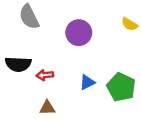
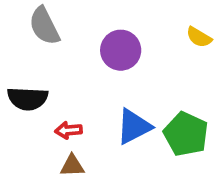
red arrow: (45, 75) -> (69, 130), moved
blue triangle: (87, 82) -> (134, 127), size x1.5

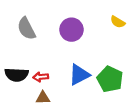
gray semicircle: (44, 26) -> (26, 29), moved
black semicircle: (28, 99) -> (16, 75), moved

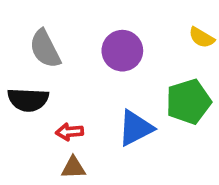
black semicircle: (16, 75) -> (28, 100), moved
green pentagon: (110, 79) -> (188, 102), moved, turned 30

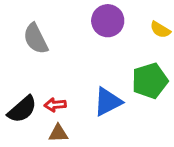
purple circle: (122, 51) -> (108, 21), moved
black semicircle: (28, 100) -> (22, 109), moved, turned -44

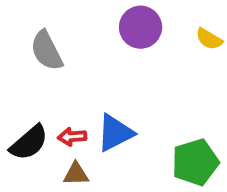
green pentagon: (150, 81) -> (195, 162), moved
blue triangle: (108, 102) -> (115, 133), moved

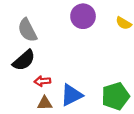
blue triangle: (115, 133) -> (71, 95), moved
black semicircle: (29, 143) -> (24, 60), moved

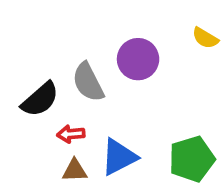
purple circle: (83, 16) -> (138, 59), moved
gray semicircle: (27, 30) -> (88, 82), moved

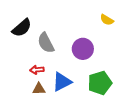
purple circle: (138, 59) -> (83, 49), moved
black semicircle: (40, 99) -> (22, 28), moved

